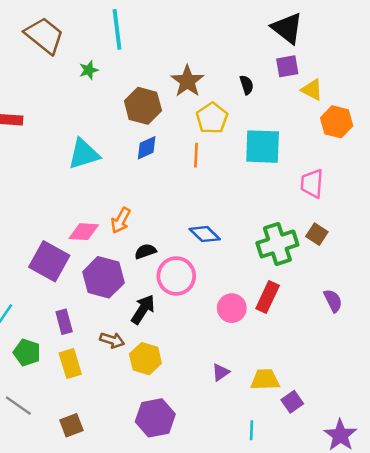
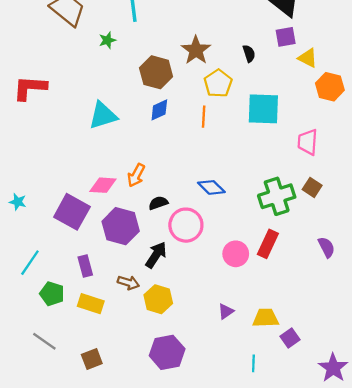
yellow rectangle: (70, 364) -> (91, 304), turned -55

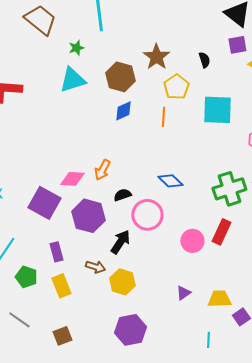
cyan triangle: (103, 115) -> (72, 80), moved
yellow rectangle: (91, 304) -> (61, 286), turned 50

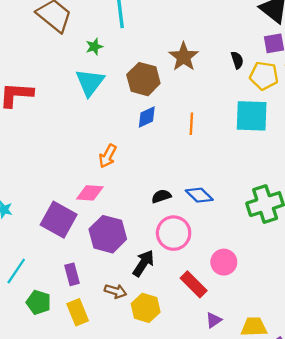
cyan triangle: (72, 80) -> (90, 82), turned -36
yellow pentagon: (176, 87) -> (264, 76), moved, turned -30
orange arrow: (102, 170) -> (108, 156), moved
black semicircle: (122, 195) -> (161, 196), moved
red rectangle: (221, 232) -> (194, 284), moved, turned -70

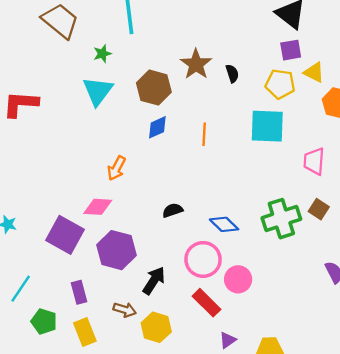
black semicircle: (237, 60) -> (232, 74), moved
blue diamond: (199, 195) -> (224, 224), moved
pink circle: (174, 233) -> (203, 259), moved

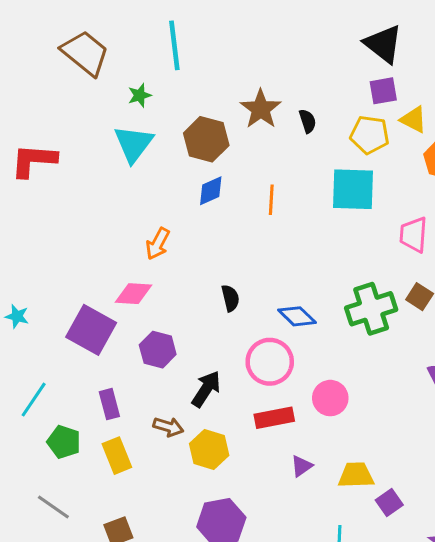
black semicircle: (173, 210) -> (230, 298), turned 96
purple hexagon: (116, 250) -> (158, 350), size x0.7
pink circle: (238, 279) -> (330, 398), moved
red rectangle: (207, 303) -> (274, 418), turned -56

